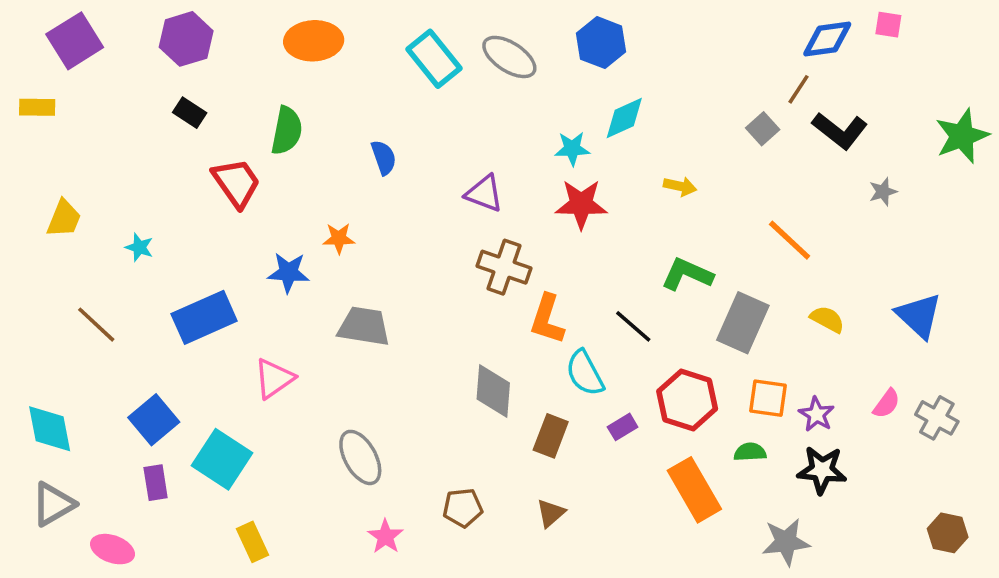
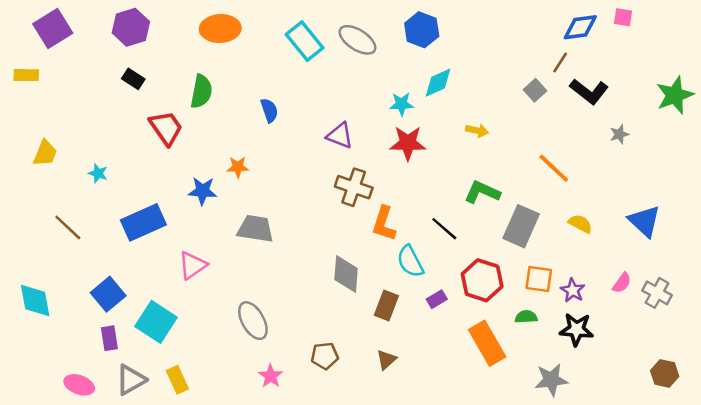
gray triangle: (53, 504) -> (131, 380), moved

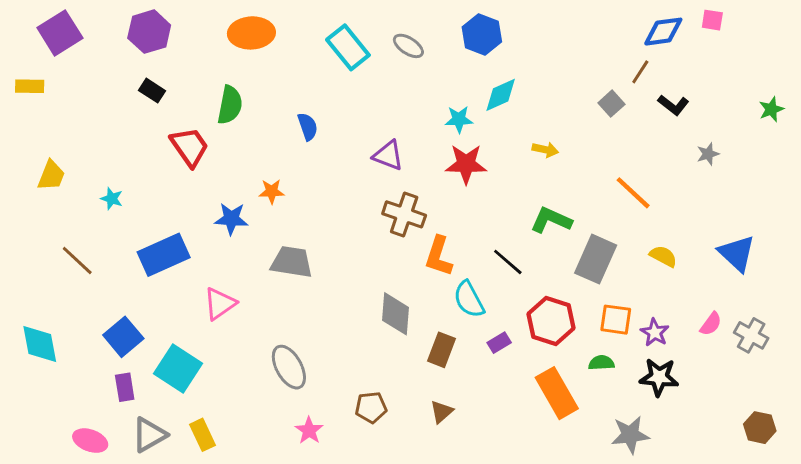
gray ellipse: (357, 40) -> (408, 46), size x0.7
black L-shape: (589, 91) -> (673, 105), size x0.7
green star: (675, 95) -> (771, 109), size x0.6

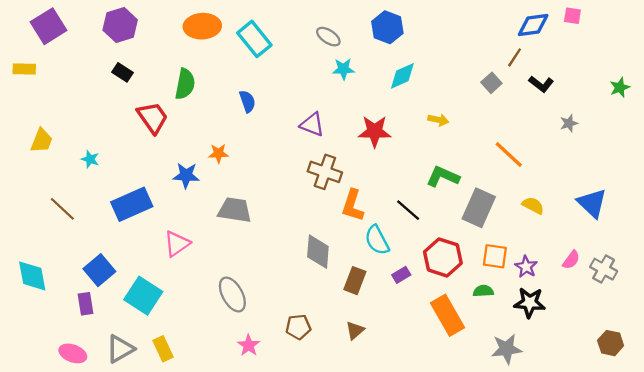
cyan rectangle: (348, 47) -> (254, 39), moved
cyan star: (459, 119) -> (343, 69), moved
purple rectangle: (125, 387) -> (85, 304), moved

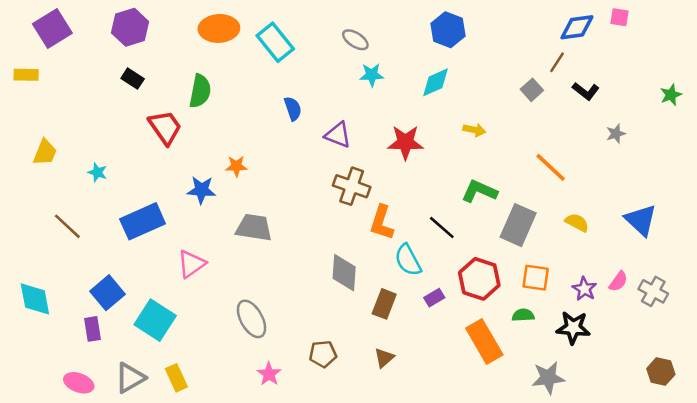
blue hexagon: (387, 27) -> (448, 30), moved
blue semicircle: (247, 101) -> (293, 109), moved
purple star: (526, 267) -> (584, 289), moved

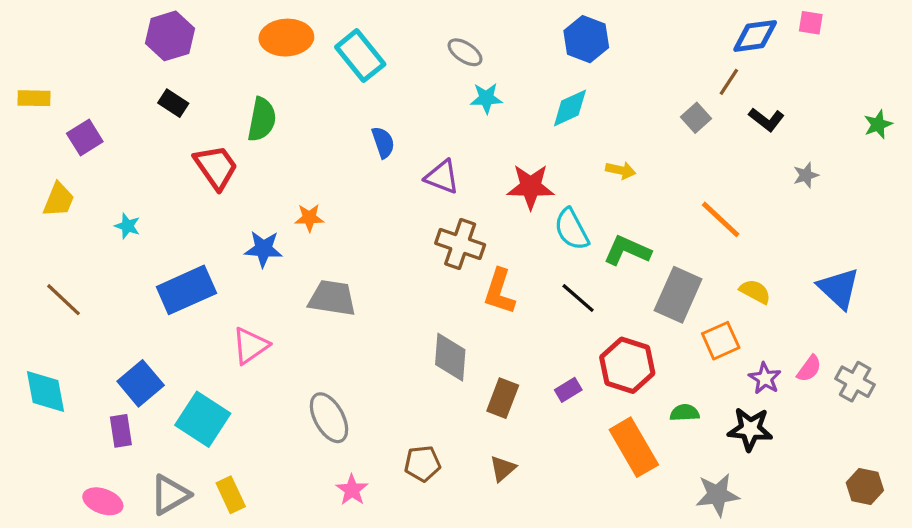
purple square: (52, 28) -> (85, 137), moved, size x0.7
brown line: (67, 226) -> (64, 300), moved
cyan semicircle: (408, 260) -> (572, 229), moved
orange square: (536, 278) -> (721, 341), moved, turned -32

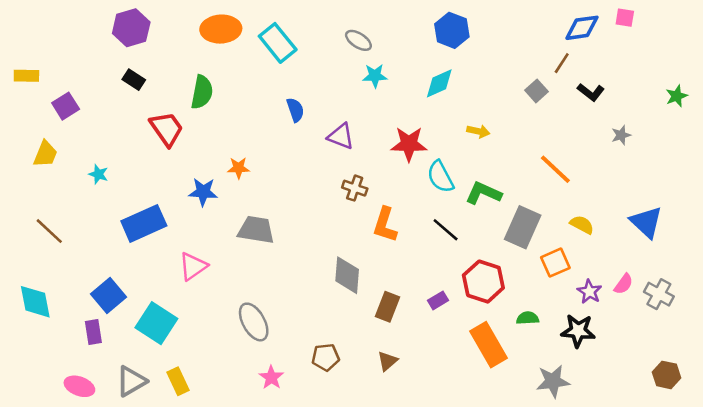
brown cross: (460, 244) -> (355, 188), size x0.7

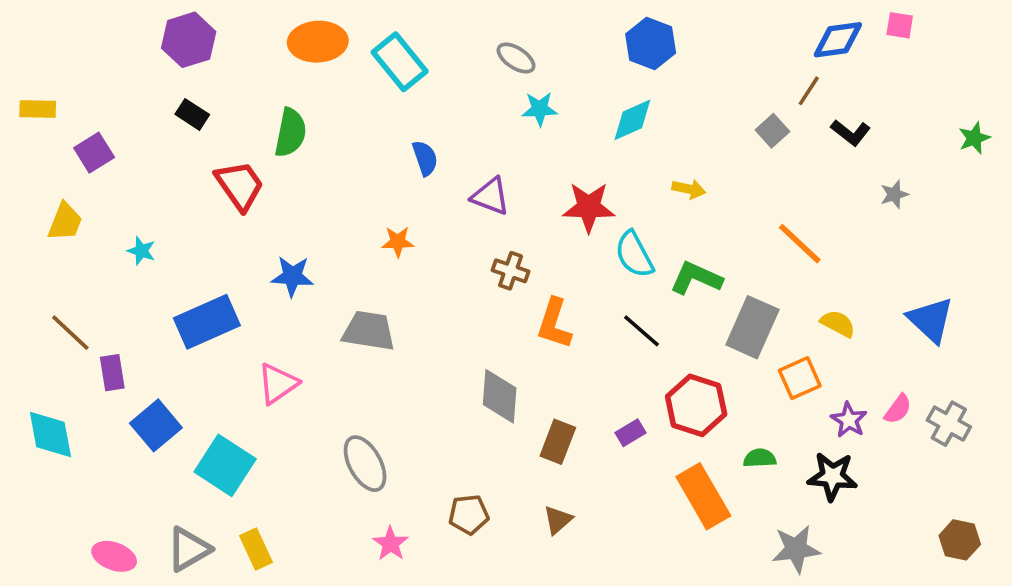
orange star: (239, 168) -> (398, 242), moved
purple rectangle: (93, 332) -> (112, 373), moved

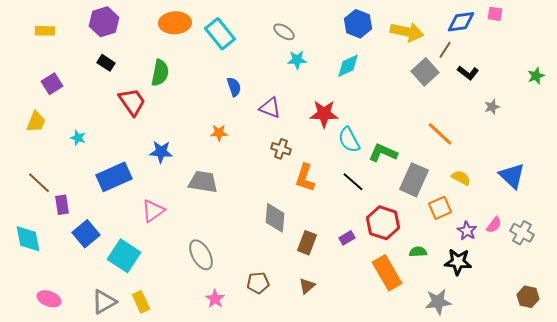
yellow rectangle: (38, 109) -> (45, 31), moved
gray square: (772, 131) -> (425, 72), size x1.5
yellow arrow: (689, 189) -> (407, 32), moved, size x1.8
pink ellipse: (114, 556) -> (49, 299), moved

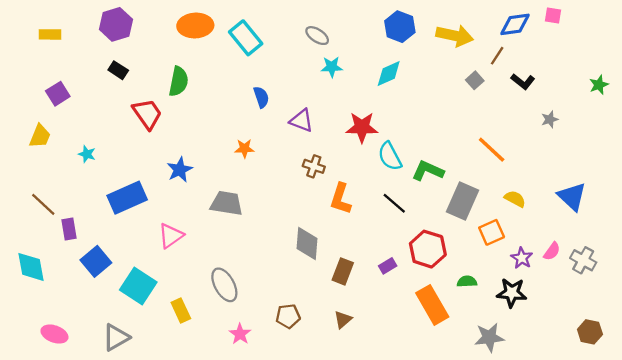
gray square: (425, 72) -> (475, 80), size x0.6
blue star: (161, 152) -> (180, 170), turned -30
yellow rectangle: (141, 302) -> (181, 311), moved

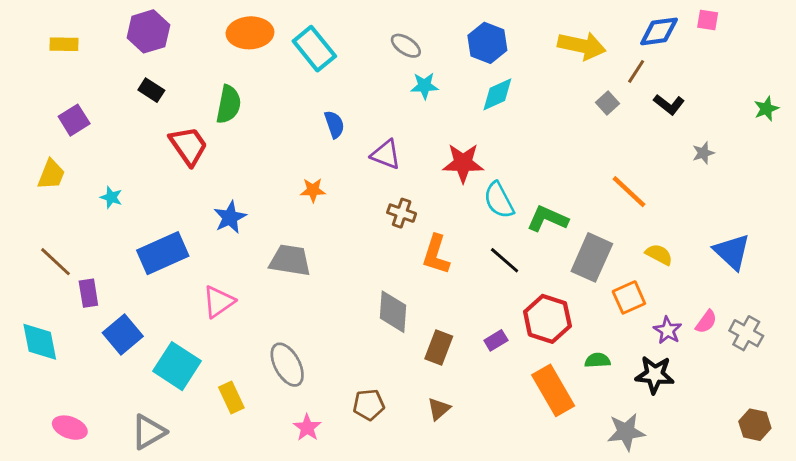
blue hexagon: (400, 27) -> (487, 43), moved

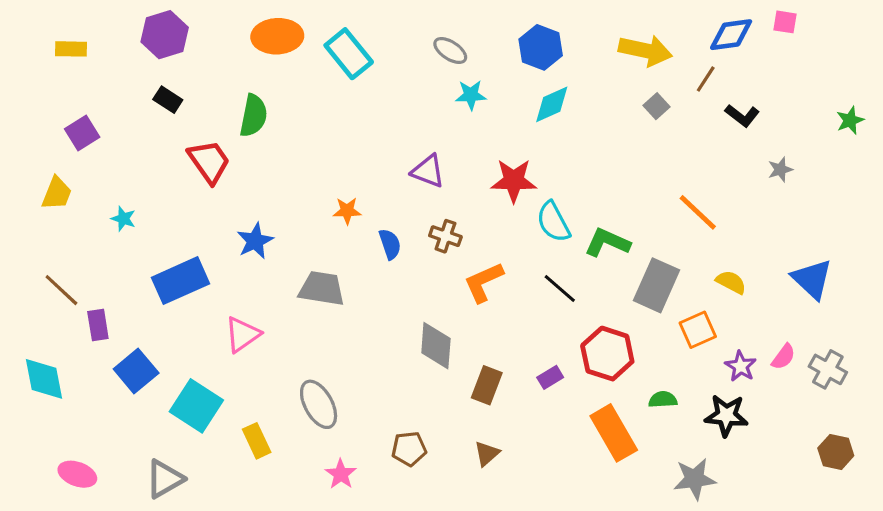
gray square: (608, 103) -> (656, 106), moved
blue semicircle: (334, 124) -> (390, 244), moved
orange L-shape: (436, 255) -> (484, 282), turned 48
brown hexagon: (755, 425) -> (836, 452), moved

